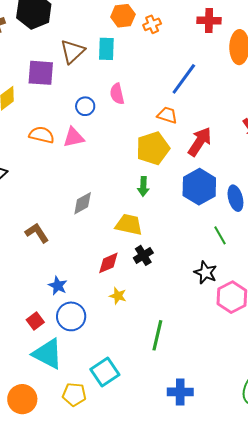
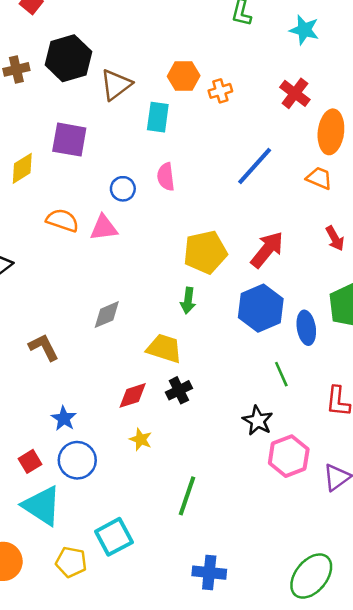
red cross: (209, 21) -> (295, 93), turned 30
brown triangle: (72, 51) -> (116, 85), moved
orange trapezoid: (167, 115) -> (319, 178), moved

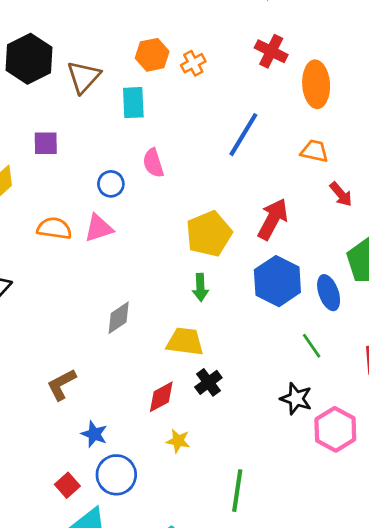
purple square: (69, 140) -> (46, 143), size x0.7
orange trapezoid: (319, 178) -> (314, 151), moved
brown L-shape: (44, 347) -> (62, 385), moved, turned -80

